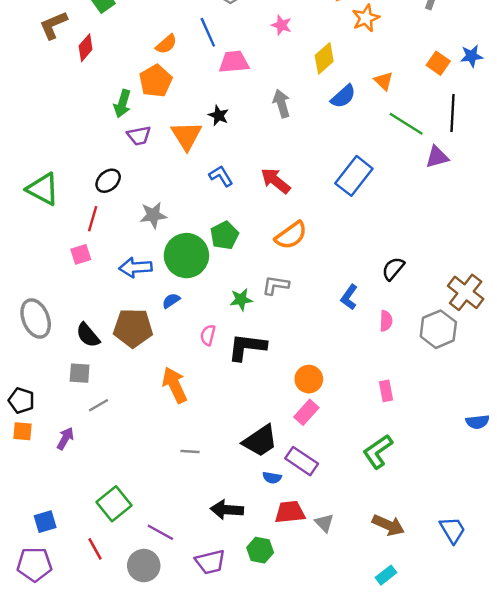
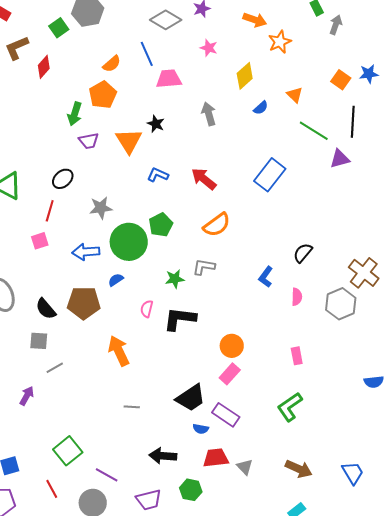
blue semicircle: (343, 96) -> (261, 108), size x0.7
blue L-shape: (221, 176) -> (158, 175), turned -35

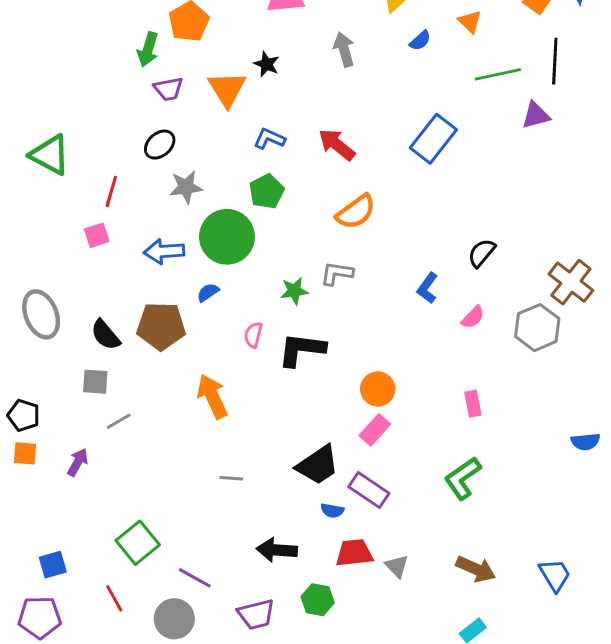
green line: (314, 131) -> (498, 74), turned -44
black ellipse: (63, 179) -> (160, 145), moved
green pentagon: (161, 225) -> (266, 191), moved
pink semicircle: (297, 297) -> (473, 317), turned 42

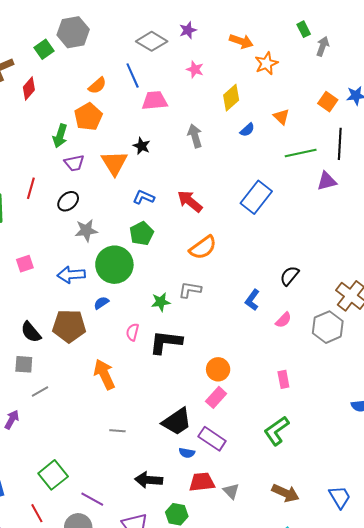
red line: (111, 191) -> (31, 188), moved

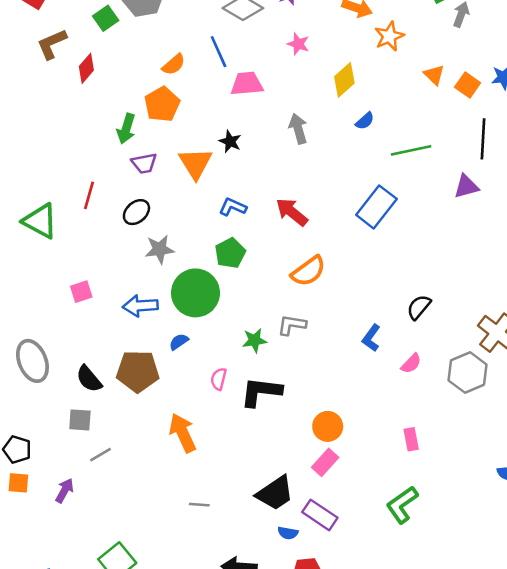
orange triangle: (281, 117) -> (434, 75), moved
green line: (301, 153) -> (411, 150), moved

